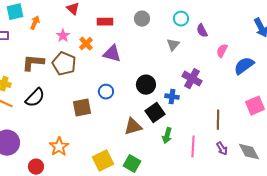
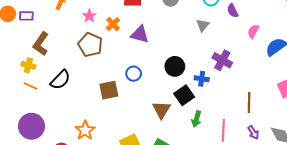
brown L-shape: (33, 63) -> (41, 44), moved, turned -60
brown triangle: (133, 127) -> (161, 110), turned -42

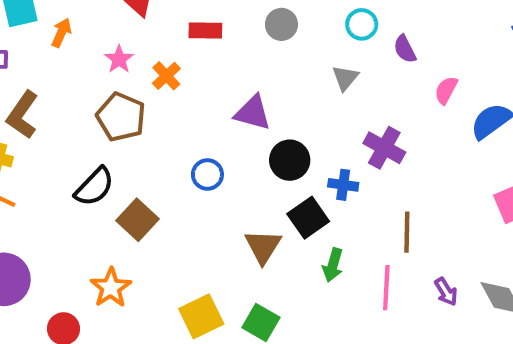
purple triangle: (140, 34) -> (253, 113), moved
black semicircle: (60, 80) -> (94, 187), moved
brown square: (109, 90) -> (138, 220), moved, turned -36
brown line: (249, 102) -> (407, 232), moved

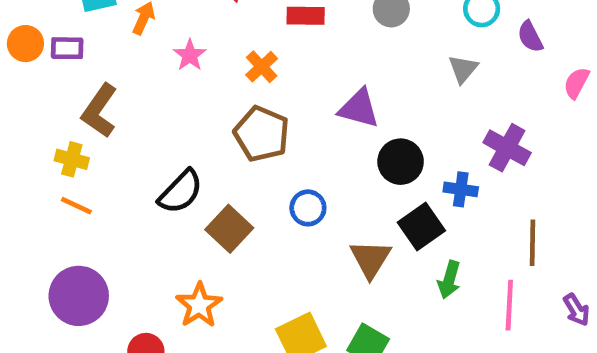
pink star: (119, 59) -> (190, 55), moved
brown pentagon: (121, 117) -> (262, 134), moved
blue circle: (207, 174) -> (308, 208), moved

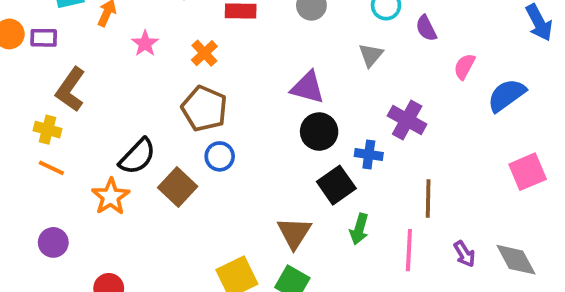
purple triangle: (359, 108) -> (308, 88), moved
blue circle: (308, 208) -> (220, 156), moved
brown triangle: (370, 259) -> (294, 233), moved
purple circle: (79, 296) -> (53, 242), size x0.6
orange star: (199, 305) -> (111, 197), moved

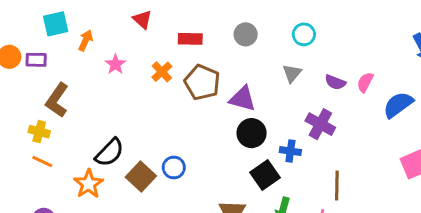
purple semicircle: (426, 28) -> (335, 82), moved, turned -42
brown pentagon: (204, 109) -> (202, 82), moved
blue circle: (220, 156) -> (174, 167), moved

